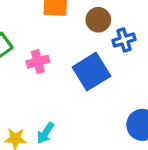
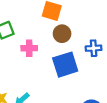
brown circle: (98, 20) -> (62, 34), moved

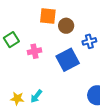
brown circle: (62, 34) -> (66, 26), moved

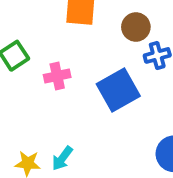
brown circle: (66, 26) -> (136, 27), moved

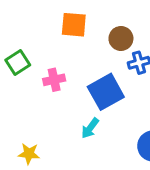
cyan arrow: (62, 158) -> (90, 128), moved

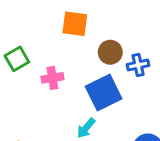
brown circle: (121, 38) -> (110, 52), moved

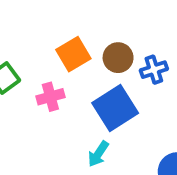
orange square: (75, 24) -> (73, 54), moved, turned -32

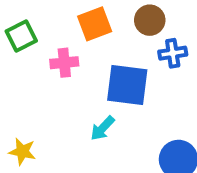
brown circle: (118, 58) -> (150, 20), moved
blue square: (115, 108) -> (127, 85), turned 30

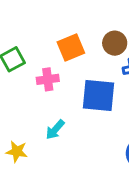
cyan arrow: (102, 128) -> (55, 130), moved

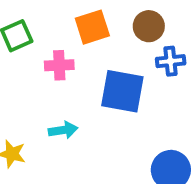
cyan arrow: (55, 130) -> (63, 130), turned -145

